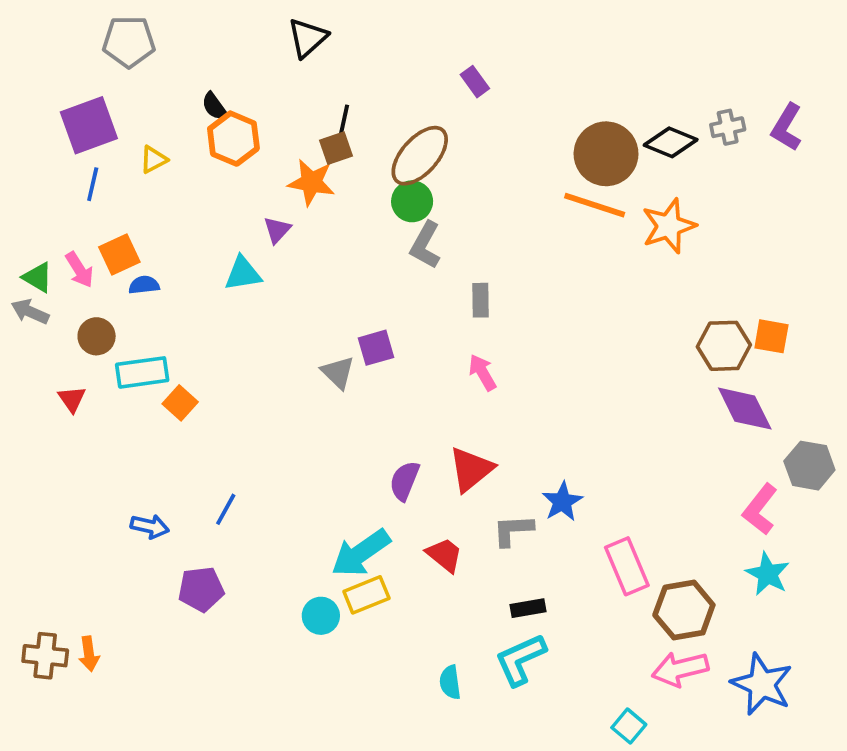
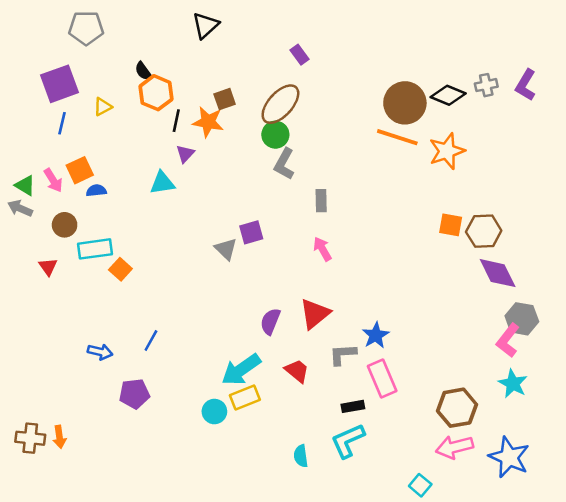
purple rectangle: (475, 82) -> (300, 55), moved
black line: (344, 121) -> (176, 121), moved
orange square: (771, 336) -> (451, 225), moved
gray hexagon: (809, 466) -> (522, 319), moved
pink rectangle: (627, 566) -> (382, 378), moved

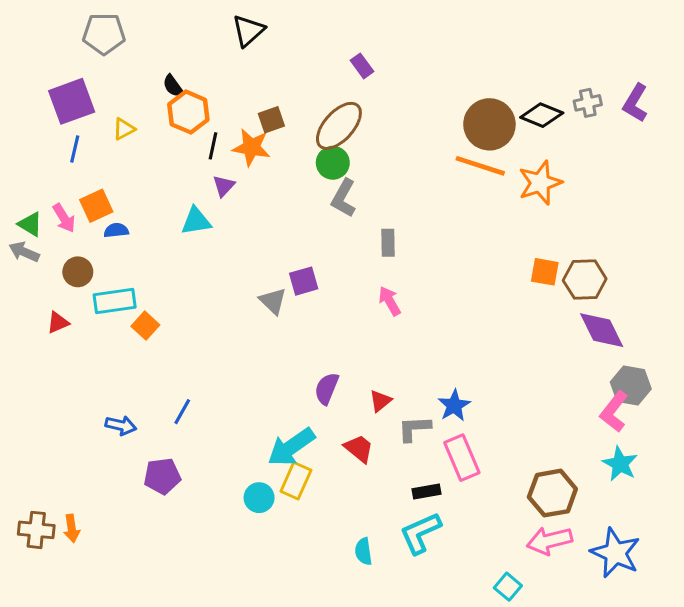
red triangle: (48, 267) -> (58, 323), turned 42
red triangle: (315, 314) -> (380, 401), moved, size x0.6
yellow rectangle: (245, 398) -> (296, 481), turned -44

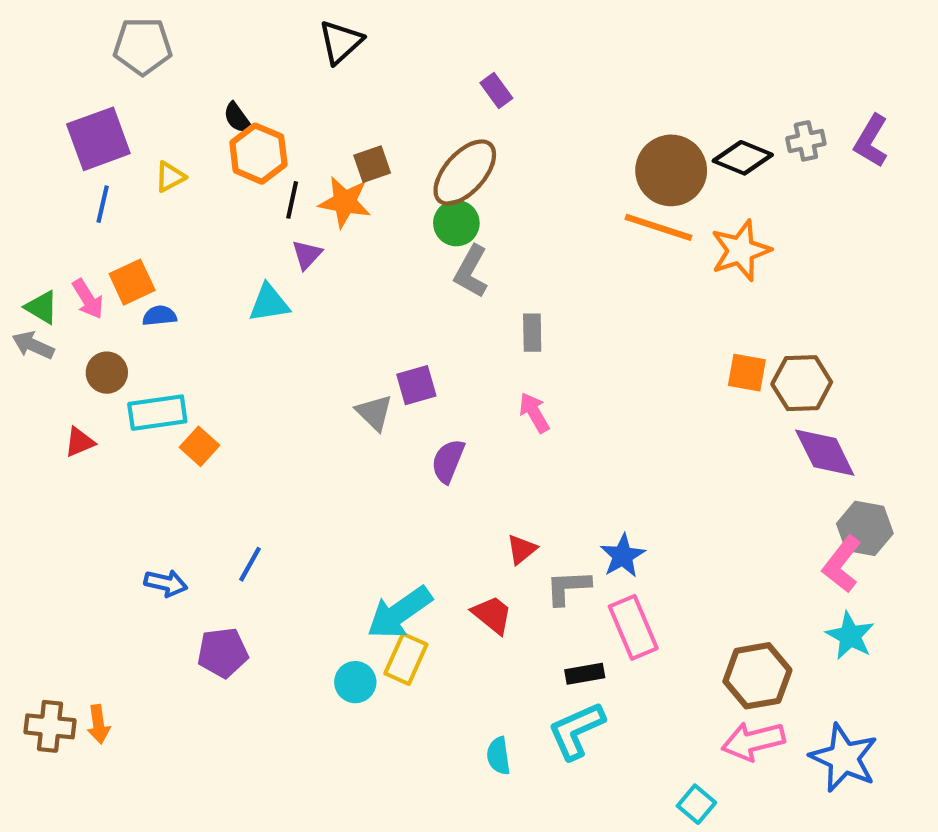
purple semicircle: (327, 389) -> (448, 461), moved

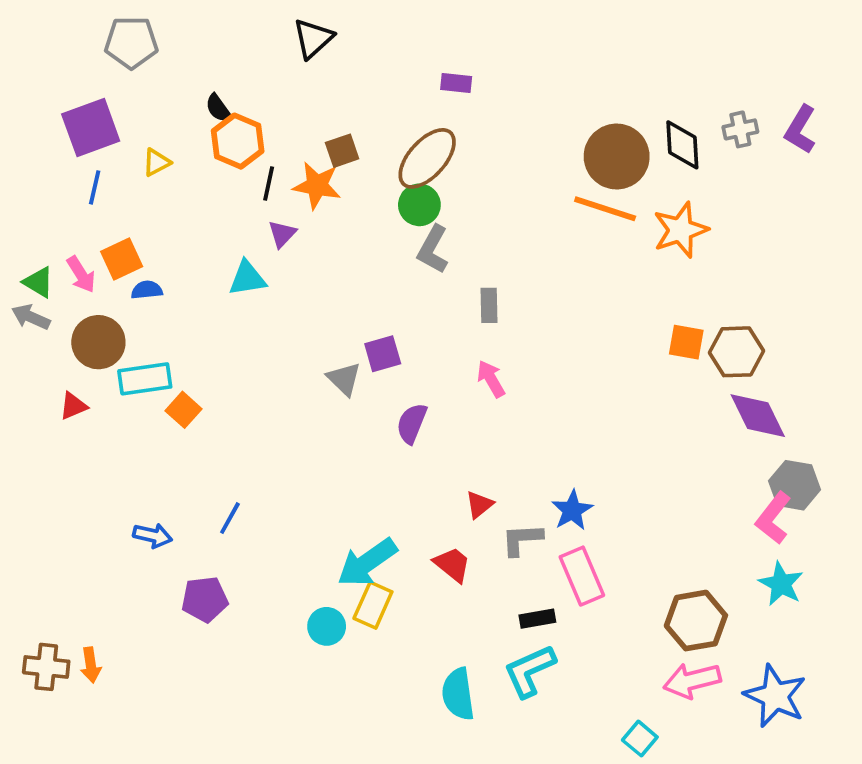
purple rectangle: (496, 90) -> (456, 83), turned -48
black diamond: (743, 158) -> (682, 145), turned 64
brown circle: (107, 373) -> (98, 342), size x1.4
cyan semicircle: (498, 756) -> (458, 694), size x1.5

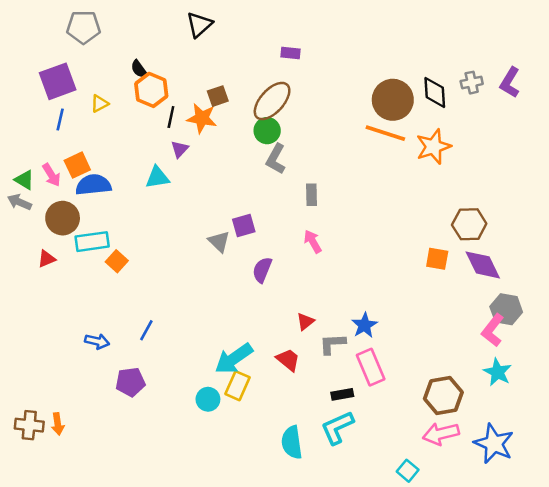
blue semicircle: (147, 290) -> (93, 185), size x1.8
orange square: (686, 342) -> (437, 259), moved

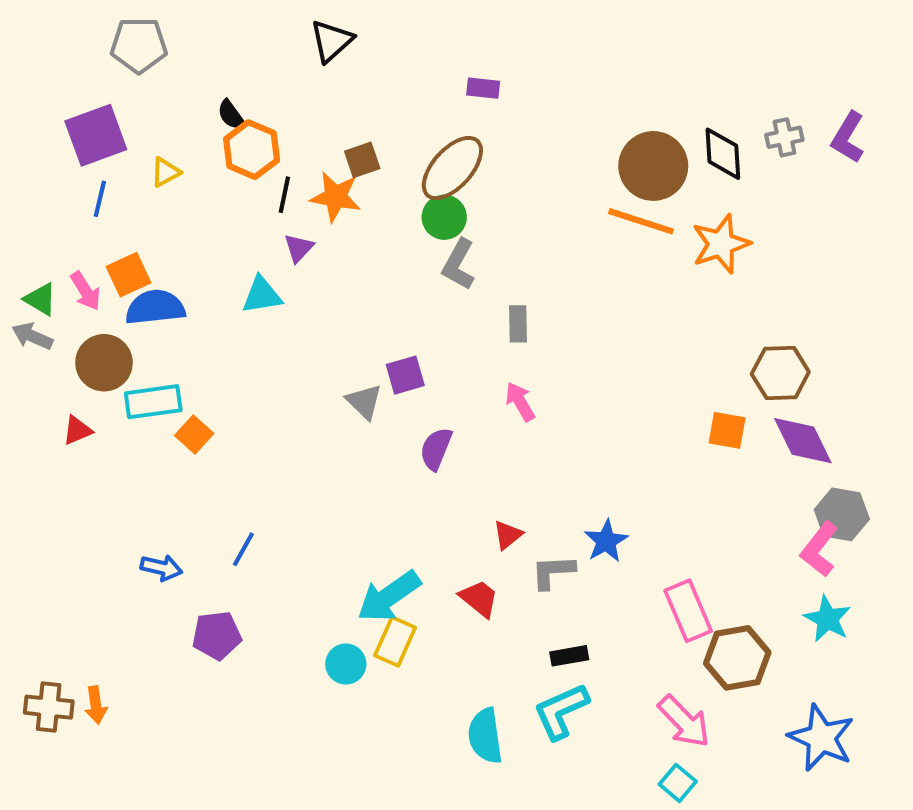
pink rectangle: (371, 367) -> (688, 611), moved
pink arrow: (441, 434) -> (684, 721), moved, turned -120

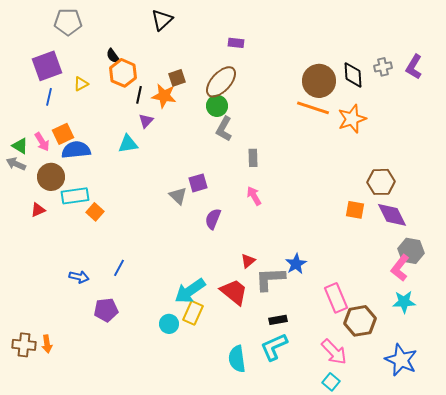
gray L-shape: (553, 572) -> (270, 279), size x1.4
red trapezoid: (479, 598) -> (234, 292), size x1.4
cyan star: (827, 619) -> (404, 302), turned -30

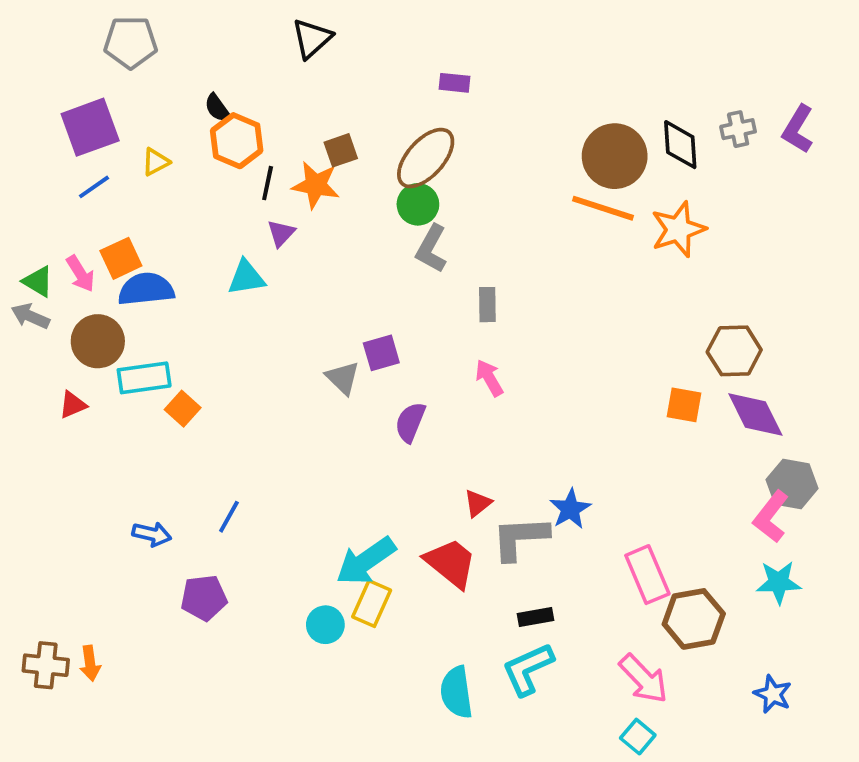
blue line: (49, 97) -> (94, 187), turned 42
blue star: (401, 360) -> (773, 694), size x0.6

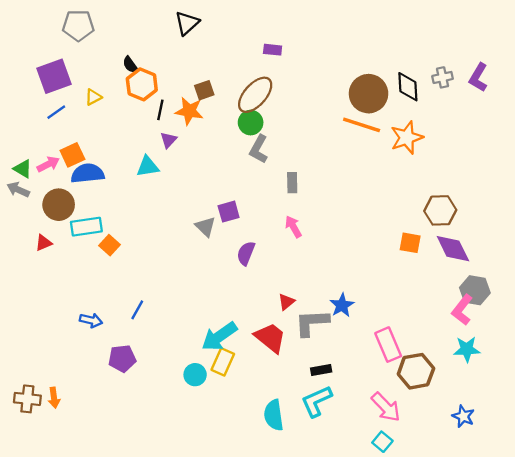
pink arrow: (80, 274) -> (48, 164), turned -85

